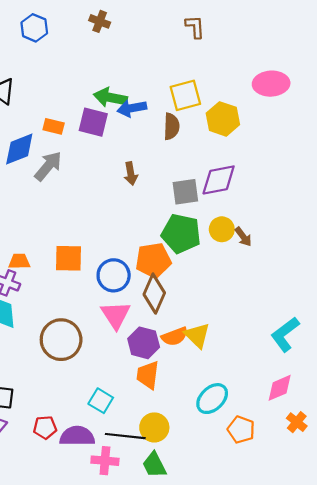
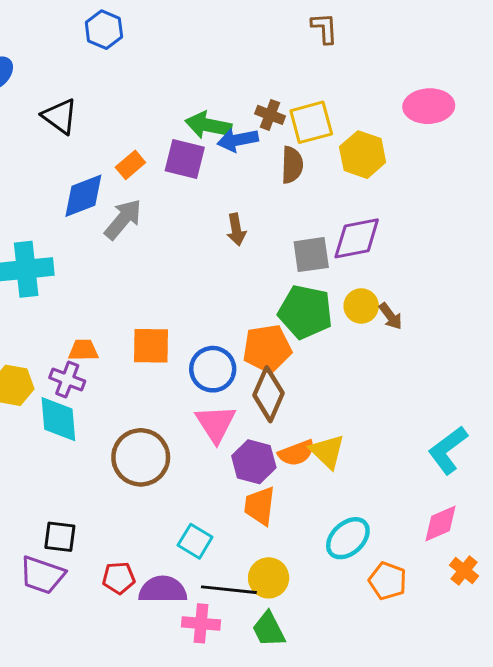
brown cross: (100, 21) -> (270, 115), moved
orange rectangle: (54, 126) -> (130, 165), turned -54

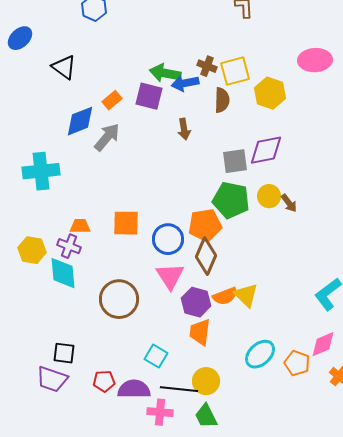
brown arrow: (236, 230) -> (184, 129), moved
orange pentagon: (388, 581) -> (297, 363), moved

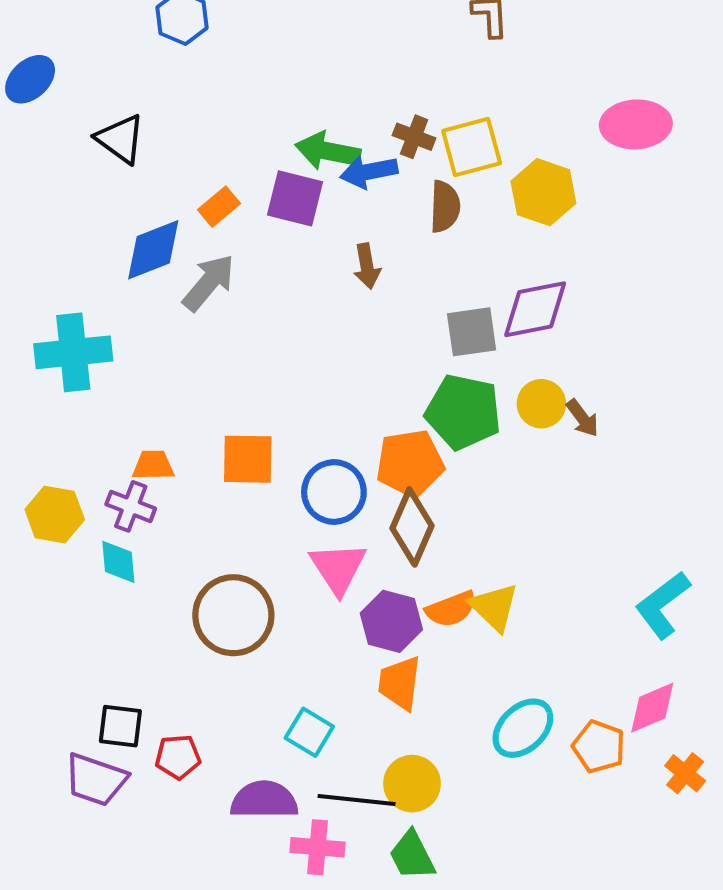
cyan diamond: (63, 273) -> (118, 562), size x0.7
red pentagon: (104, 381) -> (178, 757), moved

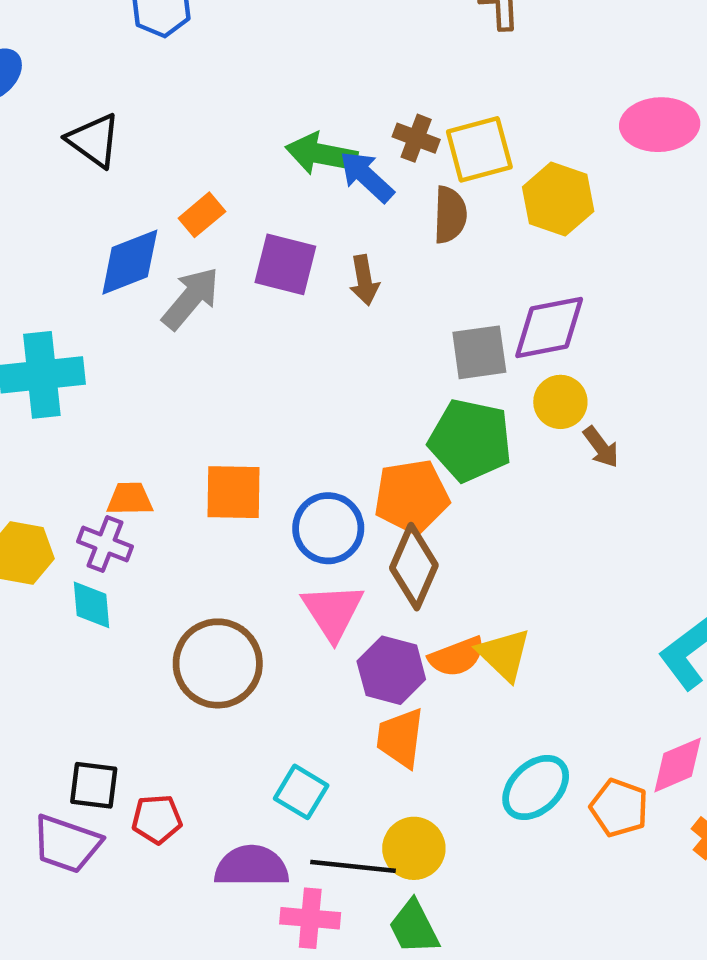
blue arrow: (369, 172) -> (367, 176), turned 54
purple square: (295, 198) -> (285, 264), moved
yellow circle: (541, 404) -> (560, 402), moved

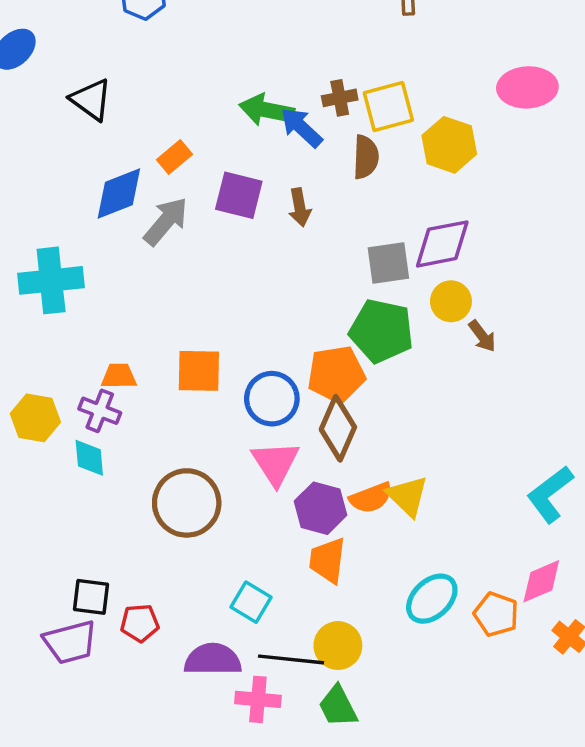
brown cross: (416, 138) -> (340, 98), turned -32
purple trapezoid: (67, 844) -> (70, 642), turned -34

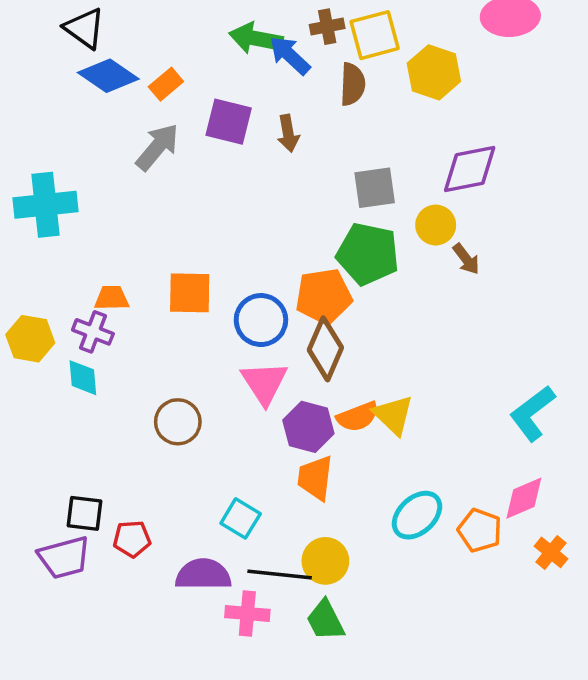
blue diamond: (119, 194) -> (108, 76), moved, turned 56
purple diamond: (442, 244) -> (470, 169), moved
brown circle: (187, 503) -> (178, 422), size x0.7

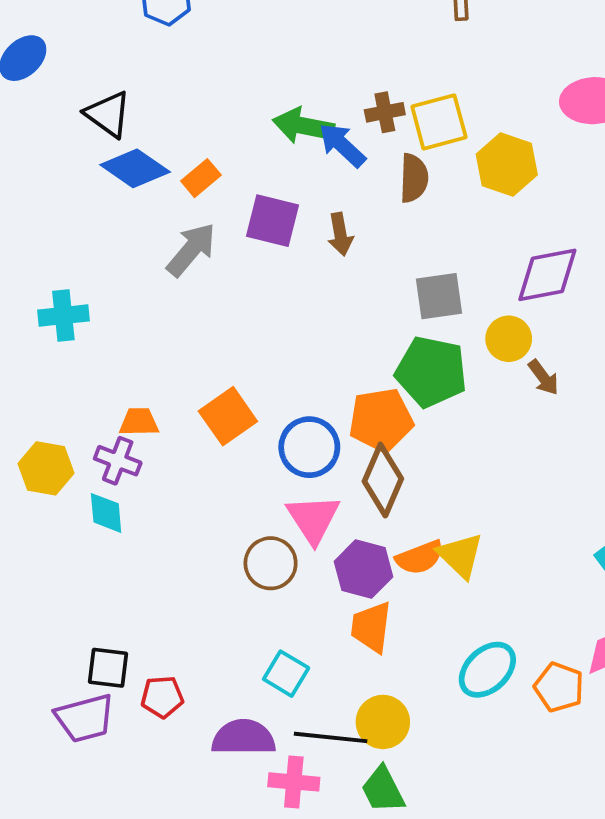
cyan cross: (45, 205) -> (63, 316), size x0.7
orange square: (190, 293) -> (228, 416), turned -36
brown circle: (178, 422) -> (271, 563), moved

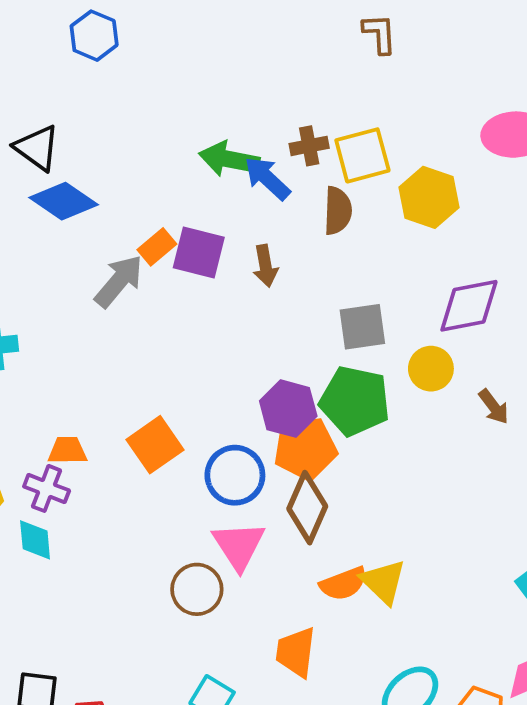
orange rectangle: (201, 178) -> (157, 247), moved
brown arrow: (544, 377) -> (494, 407), moved
purple hexagon: (363, 569) -> (288, 409), moved

